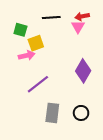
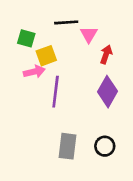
red arrow: (82, 16) -> (106, 54), moved, turned 120
pink triangle: (78, 27) -> (89, 34), moved
purple line: (38, 84) -> (56, 92), moved, turned -45

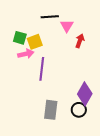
green square: (26, 38) -> (20, 38), moved
purple diamond: (107, 92) -> (85, 94), moved

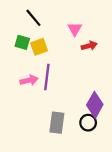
black line: (50, 17) -> (33, 18), moved, turned 54
red arrow: (80, 41) -> (89, 46), turned 56
pink arrow: (26, 54) -> (29, 80), moved

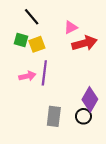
pink triangle: (75, 29) -> (71, 27), turned 32
red arrow: (89, 46) -> (85, 43), size x1.6

